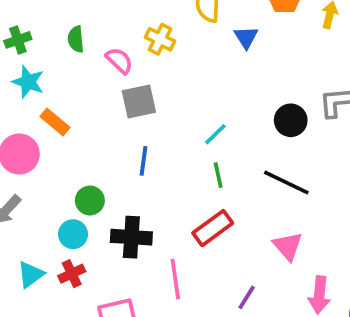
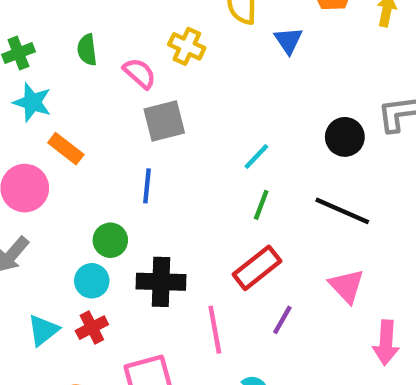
blue line: (144, 161) -> (147, 186), moved
green line: (218, 175) -> (261, 205), turned 35
purple line: (247, 297) -> (282, 320), moved

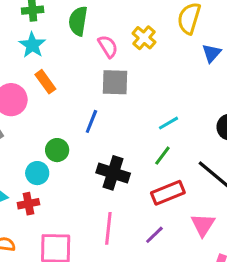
green semicircle: (87, 50) -> (78, 21), size x1.4
red rectangle: (257, 268) -> (168, 193), moved
black cross: (161, 282) -> (113, 173), moved

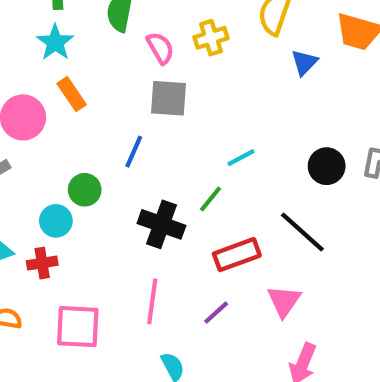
yellow cross: (144, 38) -> (211, 38), turned 30
green line: (162, 156) -> (210, 199), moved

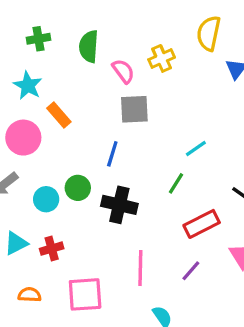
cyan star: (55, 42) -> (28, 86), moved
cyan circle: (56, 221) -> (46, 199), moved
black cross: (161, 224) -> (119, 205), moved

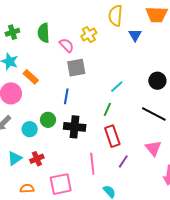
red rectangle: (202, 224) -> (112, 136), moved, turned -75

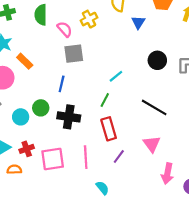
black circle: (157, 81) -> (157, 60), moved
pink square: (61, 184) -> (53, 159), moved
orange semicircle: (27, 189) -> (14, 169), moved

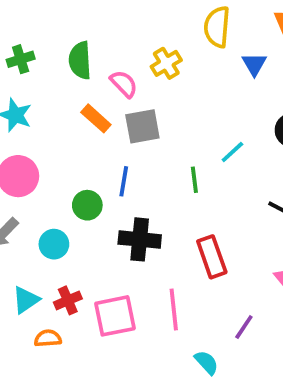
orange rectangle: (25, 61) -> (96, 118), moved
cyan line: (116, 76) -> (232, 152), moved
green line: (105, 100) -> (194, 180), moved, turned -32
green circle: (41, 108) -> (87, 205), moved
purple line: (119, 156) -> (244, 327), moved

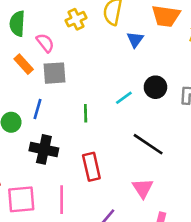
yellow cross: (166, 63) -> (76, 19), moved
cyan line: (232, 152) -> (124, 98), moved

